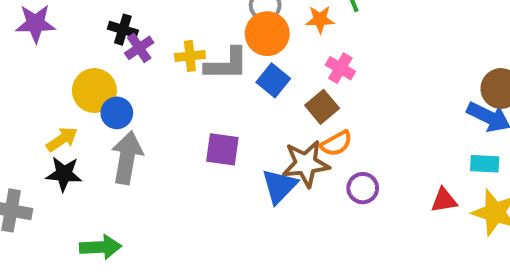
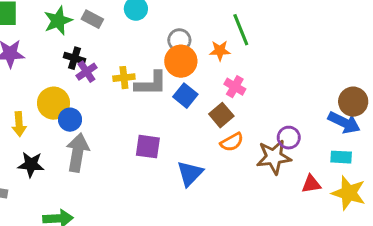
yellow arrow: (62, 139) -> (19, 124), moved, turned 120
brown star: (306, 164) -> (274, 157), moved
purple circle: (363, 188) -> (289, 138), moved

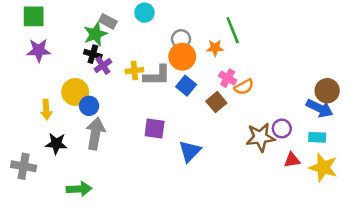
green star: (58, 21) -> (95, 34), moved
purple circle: (289, 138) -> (282, 128), moved
orange semicircle: (232, 142) -> (244, 87), moved

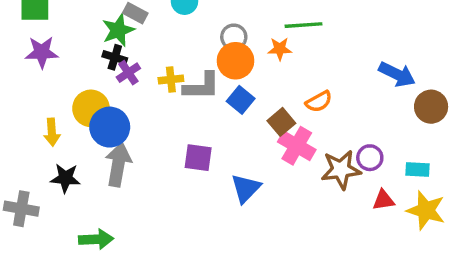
green line: (233, 30) -> (304, 25), turned -72
pink cross: (228, 78) -> (297, 146), moved, size x1.5
blue circle: (89, 106) -> (110, 127), size x1.5
blue arrow: (320, 108) -> (397, 74), moved

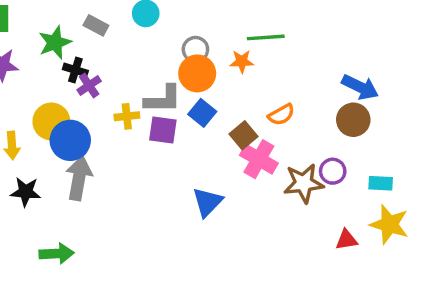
green star: (118, 30) -> (55, 43), moved
yellow cross: (171, 79) -> (127, 116), moved
brown circle: (431, 107) -> (353, 120), moved
purple square: (198, 158) -> (163, 130), moved
red triangle: (383, 200) -> (346, 240), moved

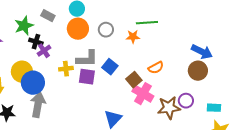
orange circle: (197, 73) -> (78, 29), moved

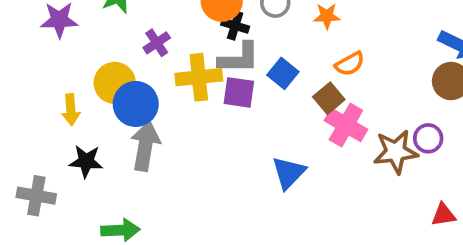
black cross: (36, 42) -> (235, 26), moved
orange semicircle: (156, 68) -> (350, 64), moved
yellow cross: (66, 69) -> (199, 77), size x1.6

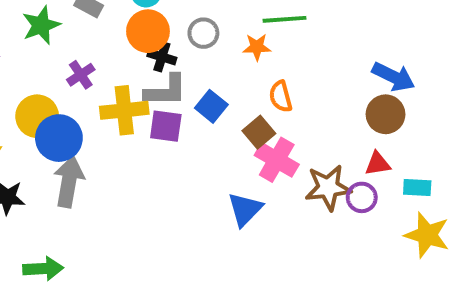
orange semicircle: (350, 64) -> (281, 96), turned 104
purple circle: (428, 138) -> (362, 197), moved
blue triangle: (289, 173) -> (245, 209), moved
red triangle: (443, 215) -> (378, 164), moved

